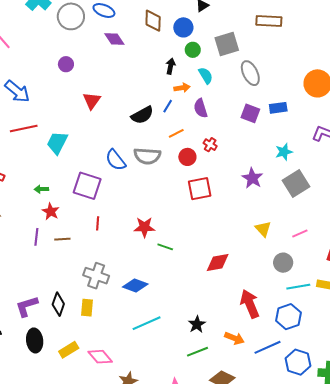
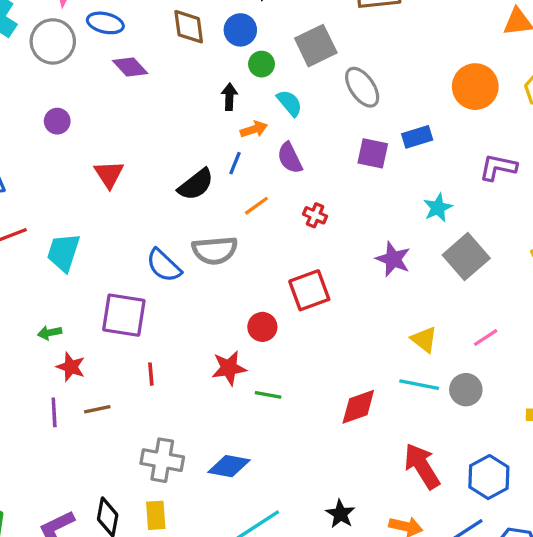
red circle: (187, 157) -> (262, 327), moved
cyan line: (298, 287) -> (419, 385), moved, turned 30

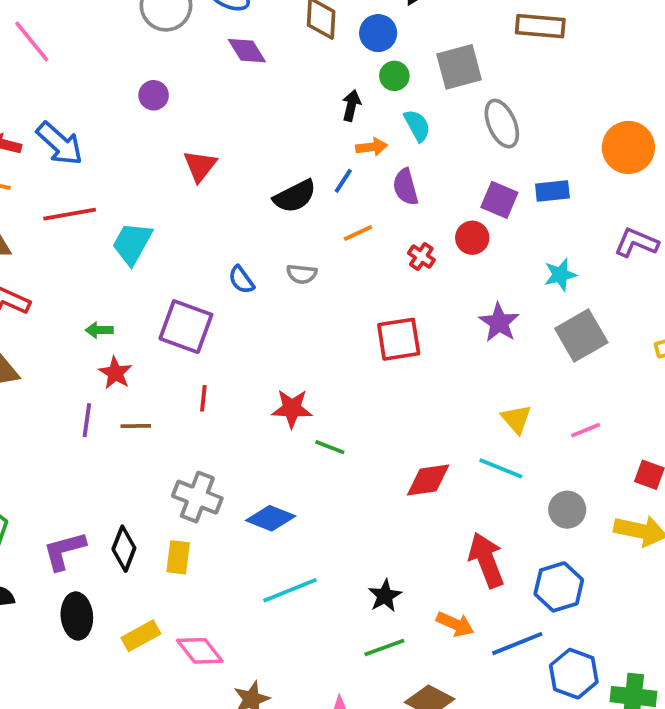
gray semicircle: (215, 250) -> (302, 274), size x0.6
blue semicircle: (164, 265) -> (241, 280), size x0.7
red circle: (262, 327) -> (472, 238), moved
gray circle: (466, 390) -> (567, 510), moved

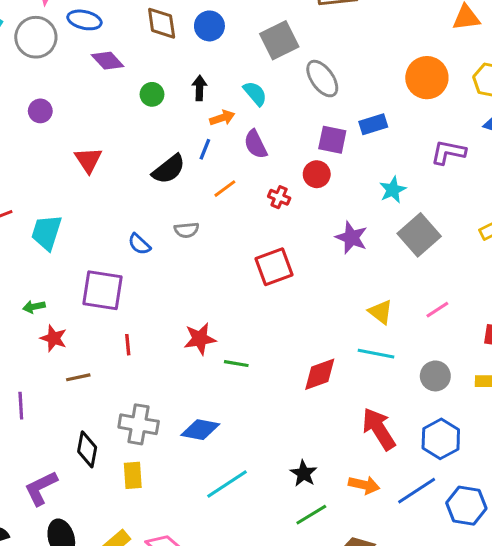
green circle: (394, 76) -> (152, 94), moved
purple line: (87, 420) -> (21, 406), moved
black diamond: (124, 549) -> (87, 449), moved

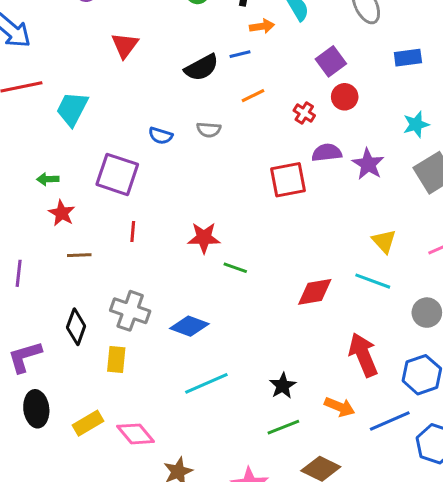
purple square: (332, 140) -> (331, 61), moved, turned 32
purple semicircle: (256, 144) -> (327, 153), moved, turned 100
blue line: (205, 149) -> (240, 54), turned 45
blue semicircle: (139, 244) -> (161, 136), turned -35

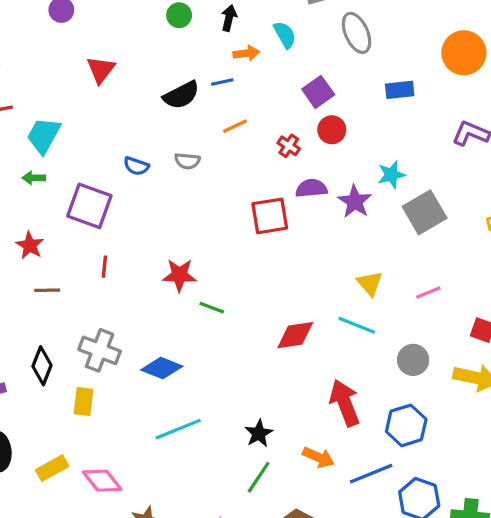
cyan star: (416, 124) -> (391, 175), moved
green arrow: (48, 179) -> (34, 178), moved
green line: (283, 427) -> (259, 477), turned -36

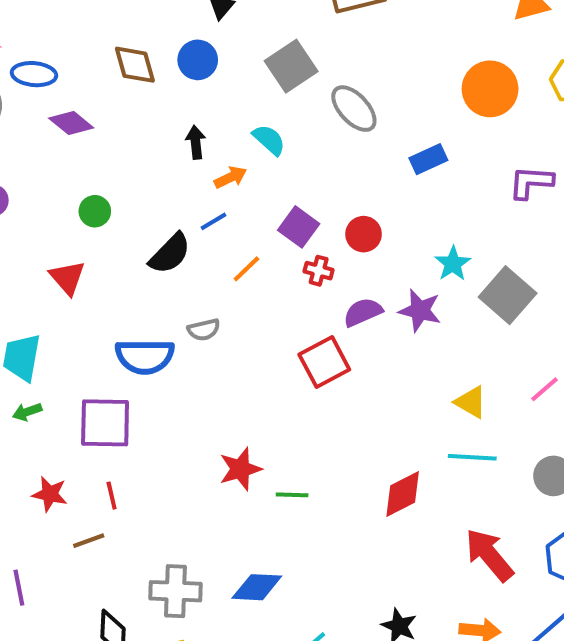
green circle: (179, 15) -> (95, 211), moved
red triangle: (101, 70) -> (67, 278), moved
purple square: (318, 92) -> (299, 227), moved
blue semicircle: (136, 166) -> (145, 356), size x1.8
red line: (104, 267) -> (112, 496), moved

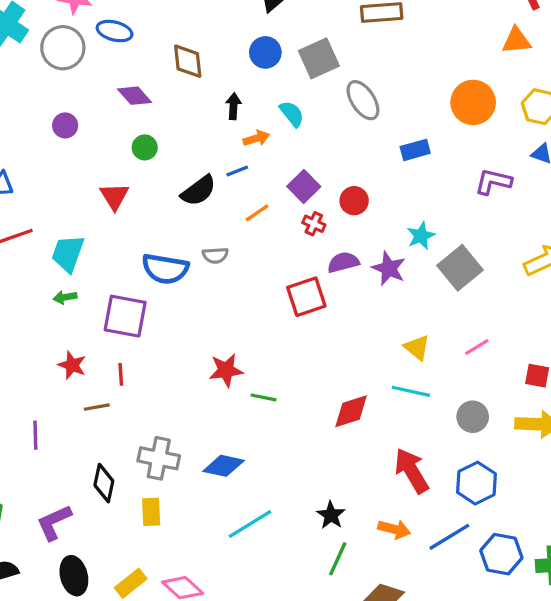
blue circle: (198, 60) -> (265, 52), moved
brown diamond: (135, 65) -> (188, 61), moved
purple diamond: (71, 123) -> (135, 96), moved

